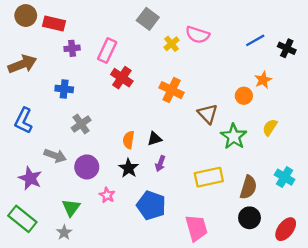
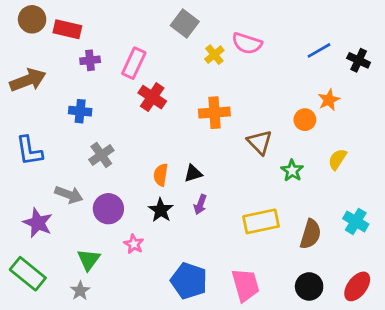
orange cross: (172, 90) -> (214, 113), turned -30
blue L-shape: (23, 121) -> (29, 151), turned -35
green star: (234, 136) -> (292, 171), size x0.7
blue pentagon: (151, 205) -> (189, 281), moved
black circle: (249, 218) -> (309, 286), moved

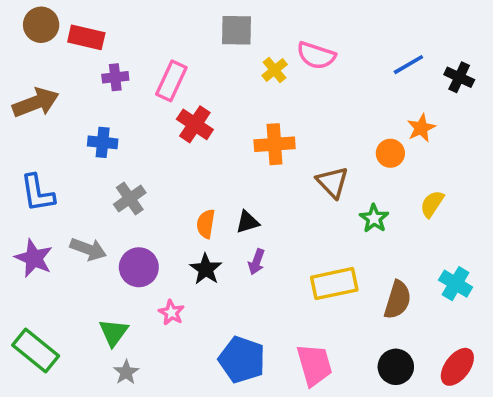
gray square: (185, 24) -> (237, 30), turned -36
purple star: (38, 223) -> (34, 258), moved
gray star: (80, 291) -> (126, 372), moved

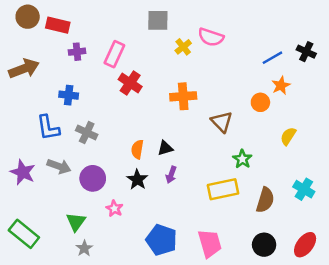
blue line: (408, 65) -> (272, 58), moved
blue L-shape: (37, 193) -> (48, 128), moved
gray cross: (130, 198) -> (87, 132), turned -30
green star: (374, 218) -> (242, 159), moved

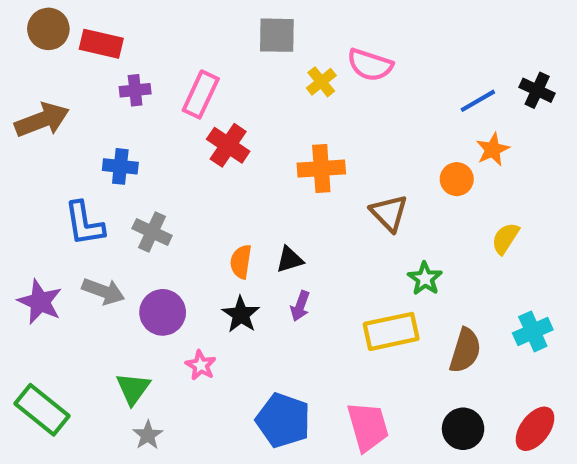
cyan cross: (304, 189) -> (533, 331), turned 35

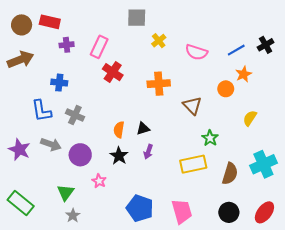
brown circle: (48, 29) -> (22, 25), moved
pink semicircle: (370, 65) -> (196, 52), moved
black cross: (537, 90) -> (266, 45), turned 35
cyan cross: (533, 331) -> (263, 164), size x1.4

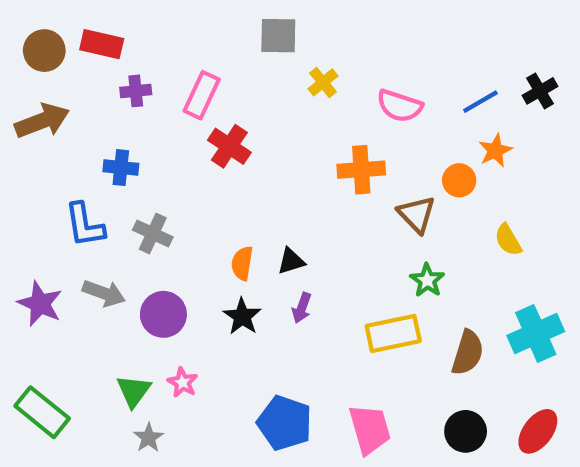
orange cross: (159, 84) -> (361, 170), moved
brown triangle: (192, 106) -> (417, 214), moved
yellow semicircle: (250, 118) -> (508, 240), turned -63
pink star: (99, 181) -> (183, 382), moved

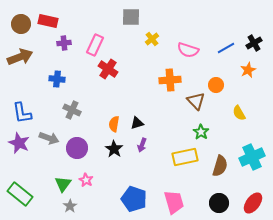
orange star: (495, 151) -> (248, 70), moved
blue L-shape: (85, 225) -> (22, 113), moved

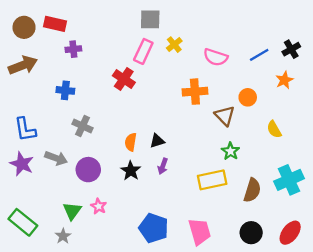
pink rectangle: (95, 45) -> (143, 51), moved
gray star: (70, 206) -> (63, 236), moved

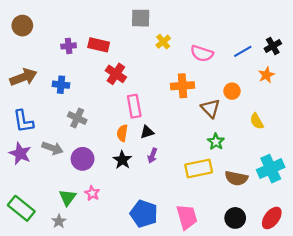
red rectangle: (55, 24) -> (99, 45), moved
pink rectangle: (143, 51) -> (134, 106), moved, turned -35
brown arrow: (23, 65) -> (23, 77), moved
brown semicircle: (252, 190) -> (236, 178), turned 85

